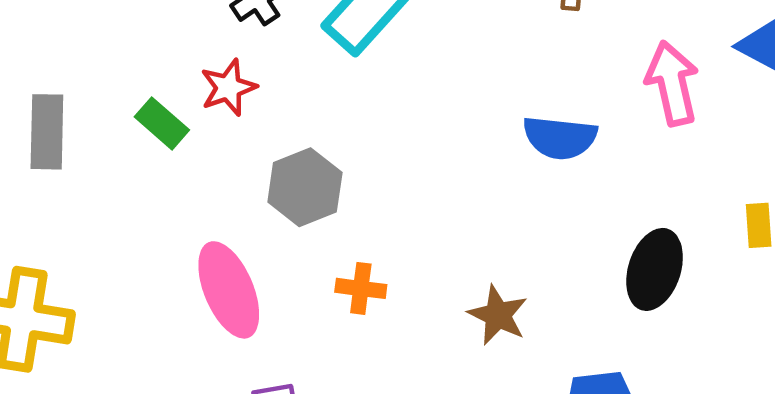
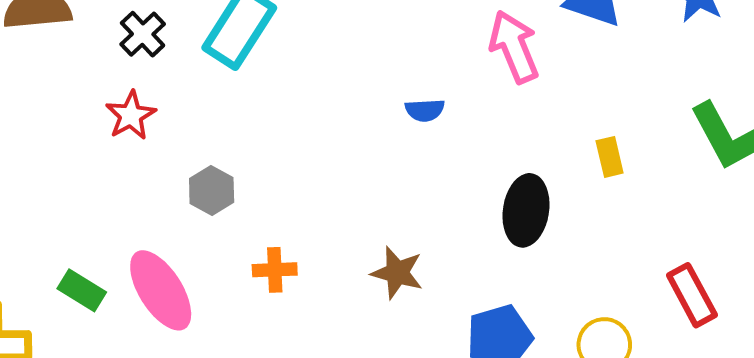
green rectangle: (162, 123) -> (82, 290), moved
blue semicircle: (560, 138) -> (425, 110), size x0.6
gray hexagon: (305, 187) -> (212, 190), size x0.7

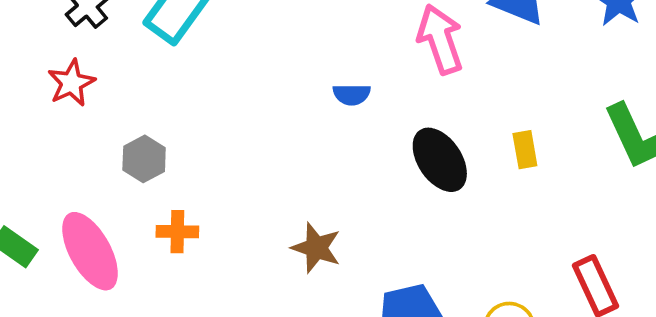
black ellipse: (526, 210) -> (440, 160), moved, turned -46
orange cross: (275, 270) -> (177, 232), moved

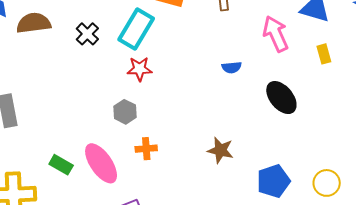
red star: (71, 83) -> (139, 69), moved, turned 30
yellow rectangle: (525, 150) -> (324, 54), moved

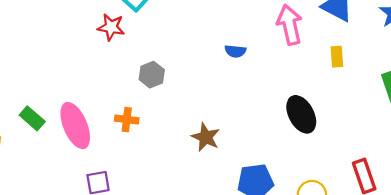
red star: (139, 69) -> (111, 27), moved
black ellipse: (281, 98) -> (301, 114), moved
gray hexagon: (125, 112) -> (152, 75), moved

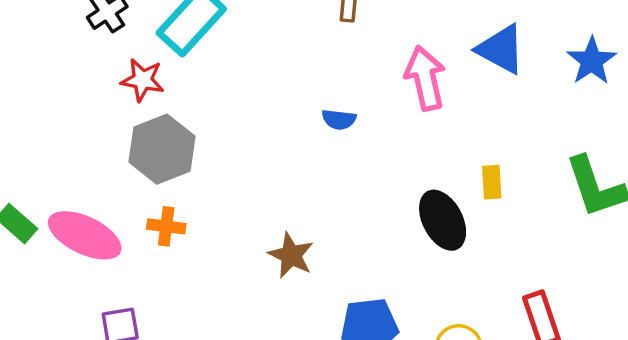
yellow rectangle: (337, 57) -> (492, 182), moved
gray hexagon: (152, 75) -> (162, 149), moved, size x1.6
pink ellipse: (75, 126) -> (85, 235), turned -42

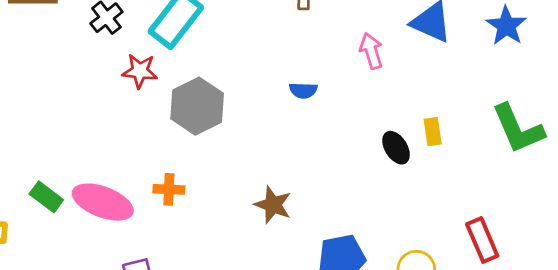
pink arrow: (425, 78) -> (371, 51), size x0.7
gray hexagon: (162, 149) -> (197, 106), moved
black ellipse: (443, 220) -> (396, 148), moved, size x0.7

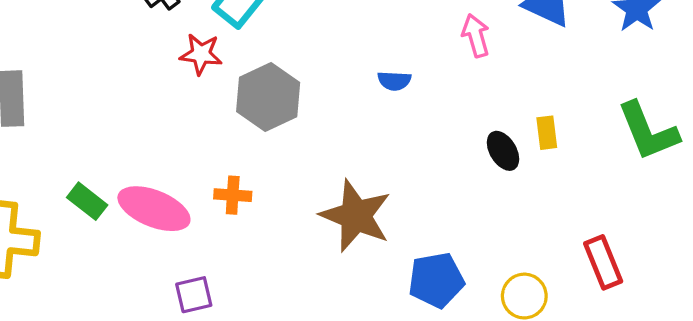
brown star: (273, 205) -> (356, 216), size x1.6

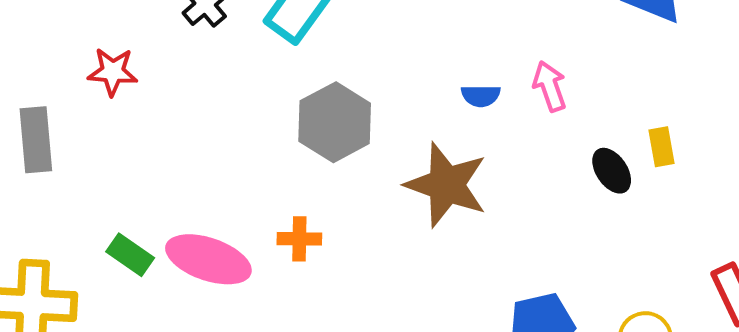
pink arrow: (476, 36) -> (550, 86), moved
red star: (201, 54) -> (113, 72), moved
brown star: (356, 216) -> (446, 185), moved

